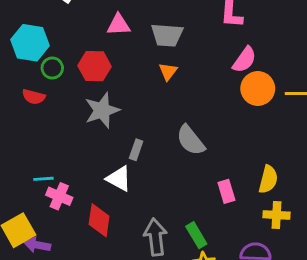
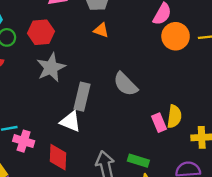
orange triangle: (168, 71) -> (101, 30), turned -42
gray rectangle: (136, 150) -> (82, 97), size x1.6
yellow semicircle: (268, 179) -> (174, 117), moved
green rectangle: (196, 235) -> (138, 161), turned -36

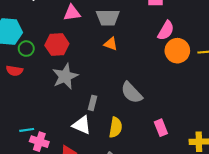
gray rectangle: (82, 97) -> (92, 103), size x0.6
yellow semicircle: (174, 117) -> (115, 127), moved

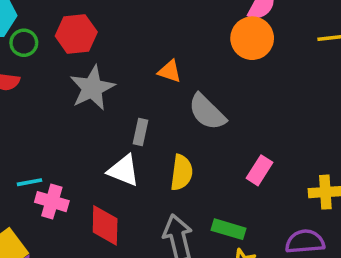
orange triangle: (111, 44) -> (170, 71), moved
orange circle: (177, 51) -> (252, 38), moved
pink rectangle: (161, 128) -> (259, 170), turned 56

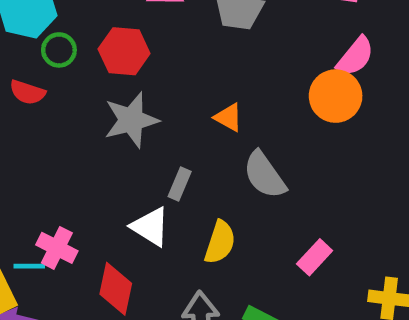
cyan line: (30, 182) -> (29, 266), moved

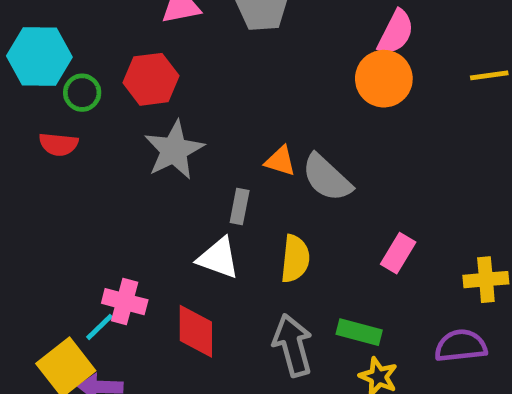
orange triangle: (229, 117) -> (280, 161), moved
cyan line: (29, 266) -> (100, 327), turned -32

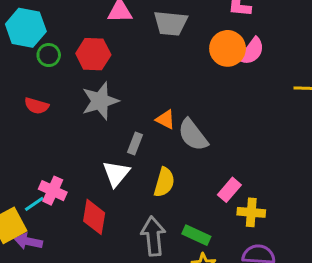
orange circle: (384, 79) -> (228, 48), moved
red semicircle: (59, 144) -> (37, 106), moved
white triangle: (218, 258) -> (116, 173), turned 40
yellow cross: (486, 280) -> (251, 212), moved

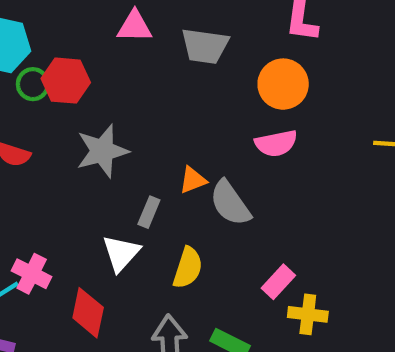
pink semicircle: (252, 51) -> (276, 143), moved, turned 40
red hexagon: (93, 54) -> (66, 81), moved
orange triangle: (165, 119) -> (193, 180), turned -50

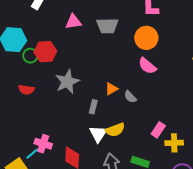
pink semicircle: (276, 143) -> (147, 66), turned 60
gray semicircle: (230, 203) -> (130, 97), size x0.6
white triangle: (121, 253) -> (98, 134), moved
yellow semicircle: (188, 268) -> (115, 130), turned 60

